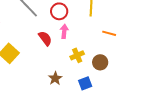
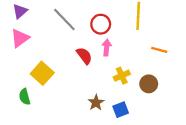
blue square: (85, 83) -> (121, 110), moved

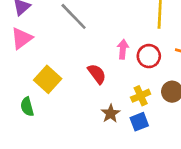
red circle: (101, 24) -> (149, 56), moved
red semicircle: (84, 56) -> (97, 74), moved
yellow cross: (122, 76) -> (141, 96), moved

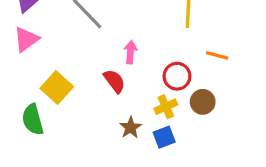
pink arrow: (123, 49) -> (130, 52), moved
red circle: (149, 56) -> (177, 76), moved
green semicircle: (27, 107) -> (33, 120), size x1.4

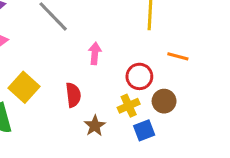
red semicircle: (114, 81) -> (73, 95), moved, turned 30
blue square: (164, 137) -> (144, 130), moved

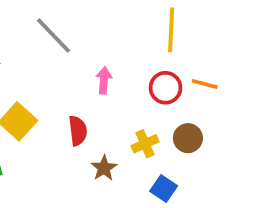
red circle: (139, 76) -> (166, 88), moved
blue square: (144, 130) -> (164, 189), moved, turned -35

